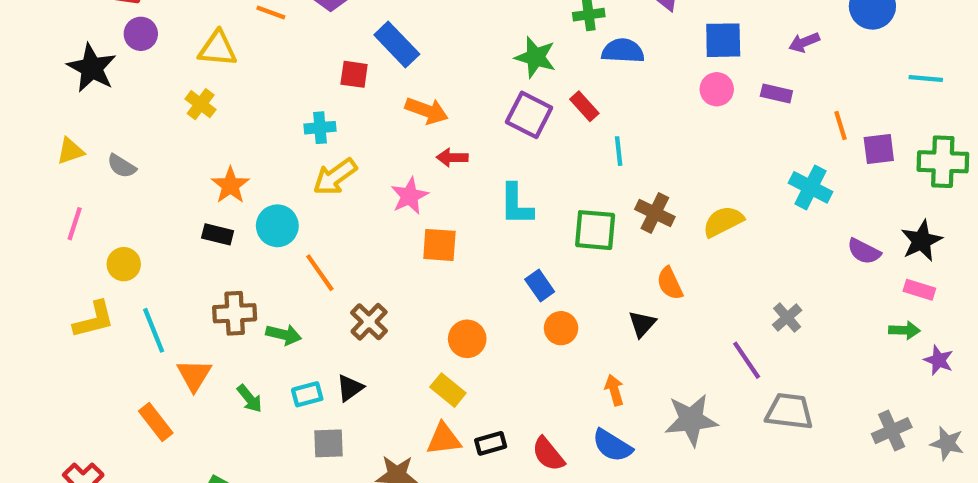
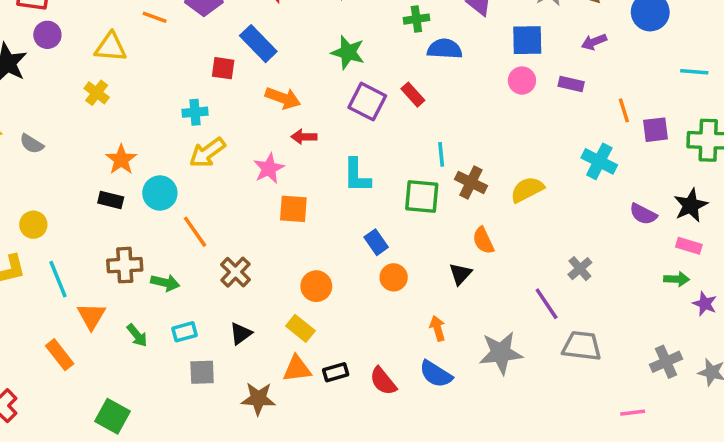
green star: (535, 57) -> (348, 52), moved
cyan line: (619, 151) -> (441, 154), moved
black triangle: (350, 388) -> (241, 334), moved

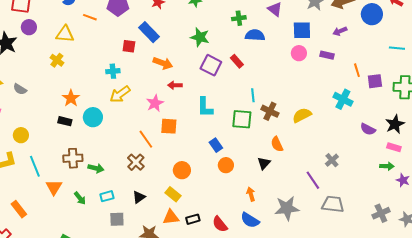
orange line: (195, 232) -> (146, 139), moved
orange rectangle: (60, 355) -> (19, 209), moved

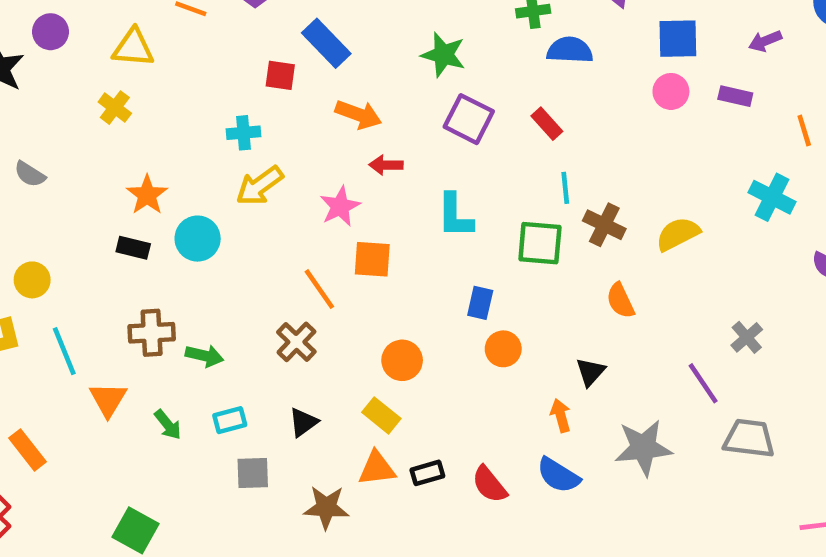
red rectangle: (237, 61) -> (547, 124), moved
blue rectangle: (216, 145) -> (480, 303), turned 48
black triangle: (264, 163) -> (591, 372), moved

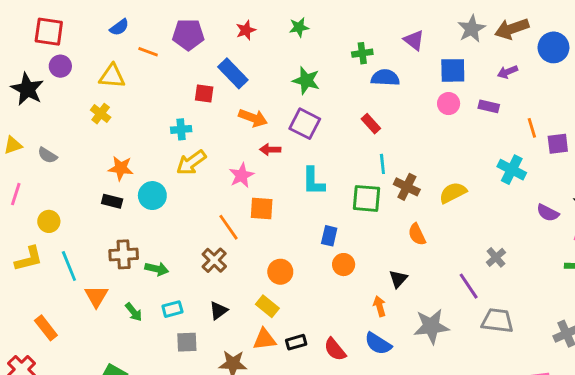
purple square: (469, 119) -> (305, 124), moved
orange star: (147, 195) -> (121, 168), turned -30

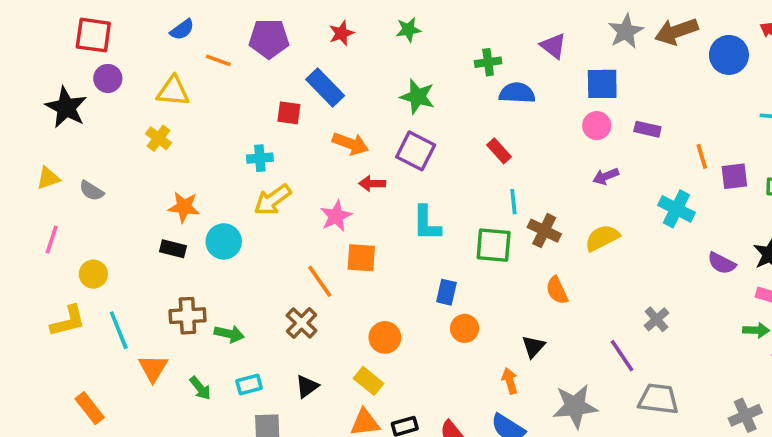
purple arrow: (507, 72) -> (606, 176), moved

